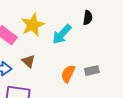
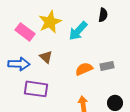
orange semicircle: (68, 74) -> (84, 69), turned 42

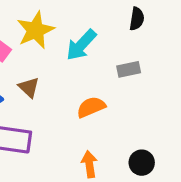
black semicircle: (103, 15) -> (137, 19), moved
gray rectangle: (107, 66) -> (129, 69), moved

